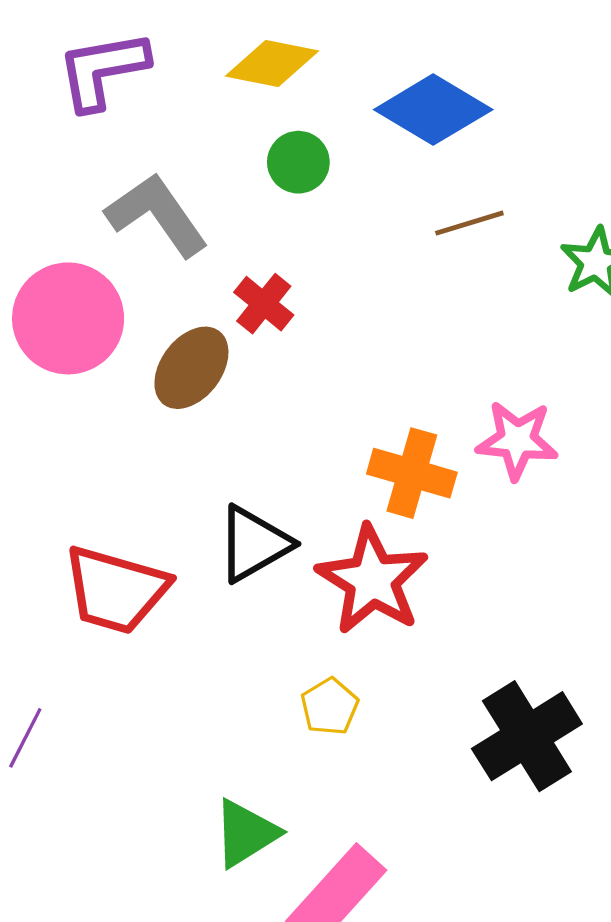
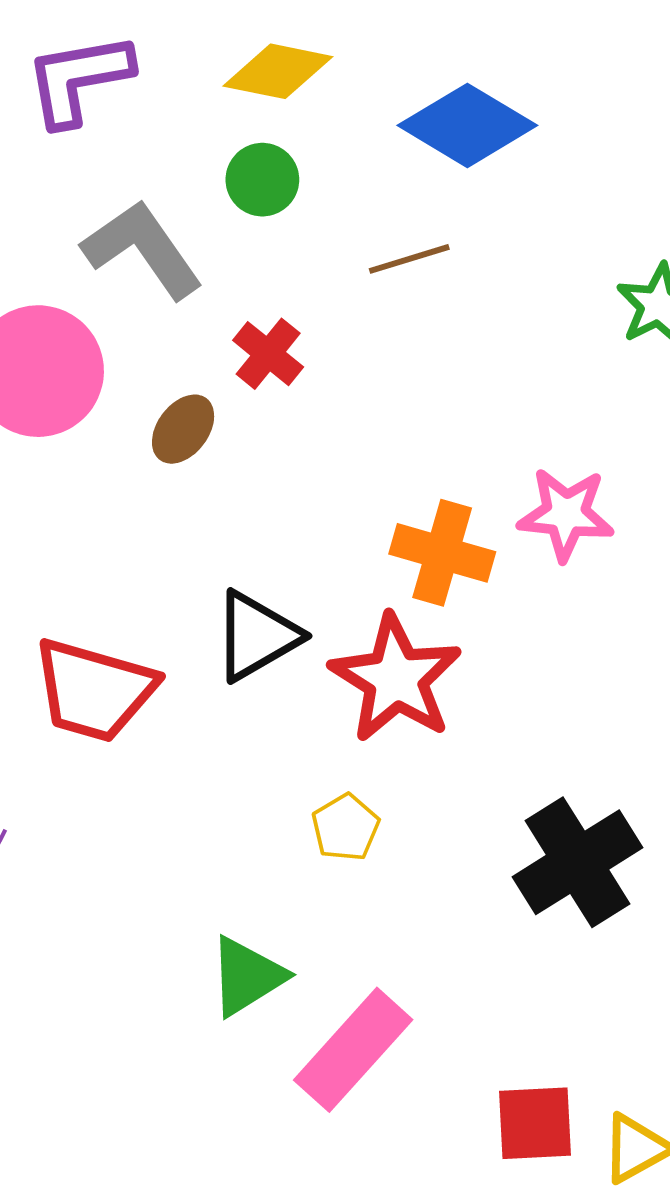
green circle: (298, 162) -> (262, 180), moved
brown line: (469, 223) -> (409, 259), moved
brown ellipse: (191, 368) -> (183, 429), size x0.7

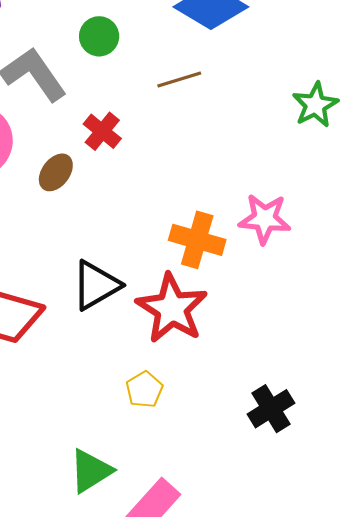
black cross: (578, 862) -> (271, 409), size x0.7

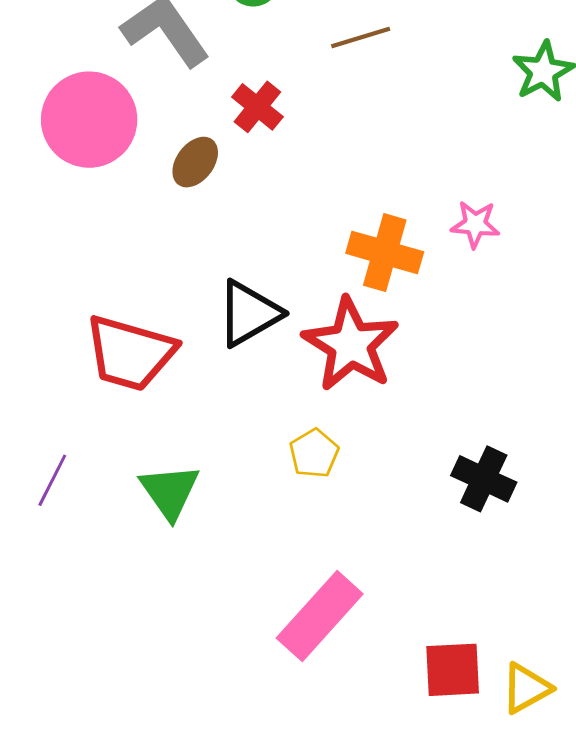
pink star: (265, 219) -> (475, 224), size x0.7
black cross: (271, 409) -> (484, 479), turned -33
green triangle: (91, 471) -> (170, 492), moved, turned -33

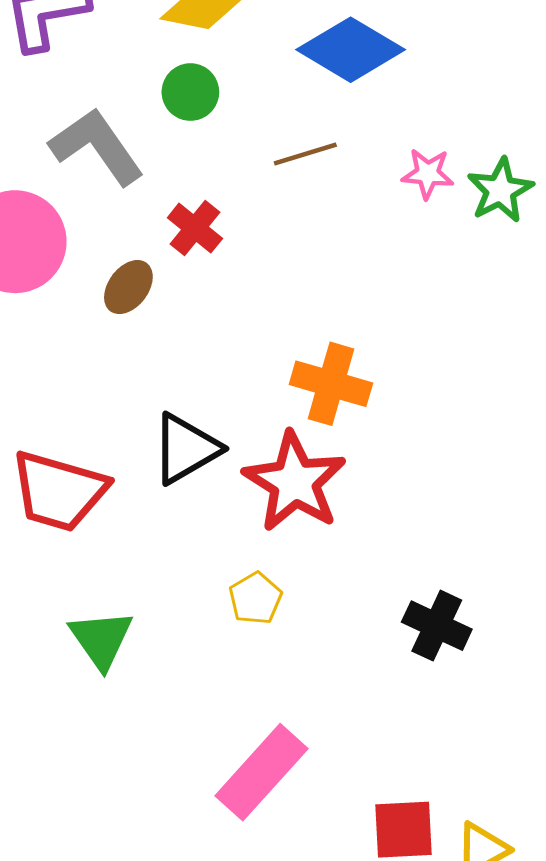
pink star: (475, 224) -> (428, 174), moved

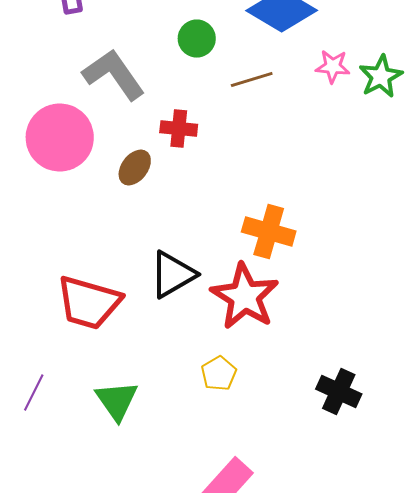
green circle: (190, 92) -> (197, 38), moved
pink star: (428, 174) -> (333, 66), moved
green star: (500, 190) -> (381, 76), moved
red cross: (195, 228) -> (179, 128), turned -33

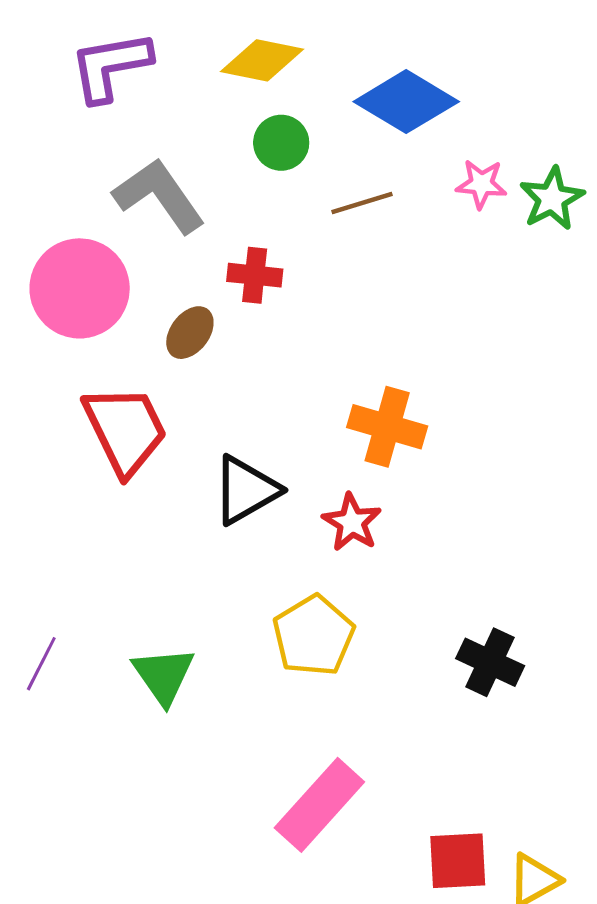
red star: (245, 296) -> (352, 522), size x0.6
red trapezoid: (89, 302) -> (125, 430), moved, turned -132
yellow pentagon: (219, 374) -> (314, 636), size x1.6

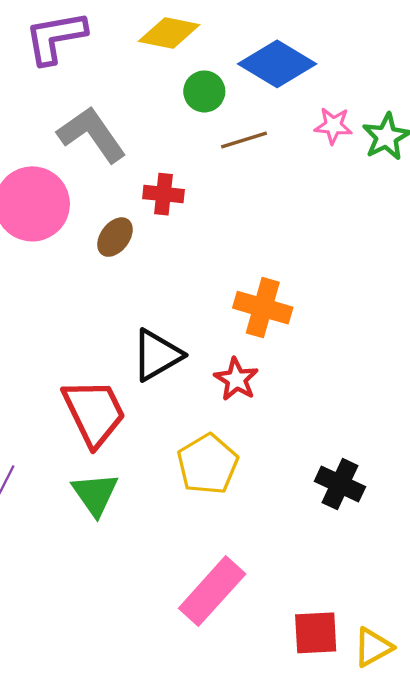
green circle: (281, 143) -> (204, 91), moved
red trapezoid: (125, 430) -> (94, 412), moved

